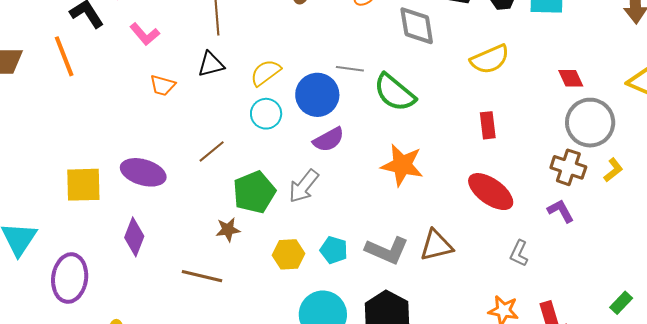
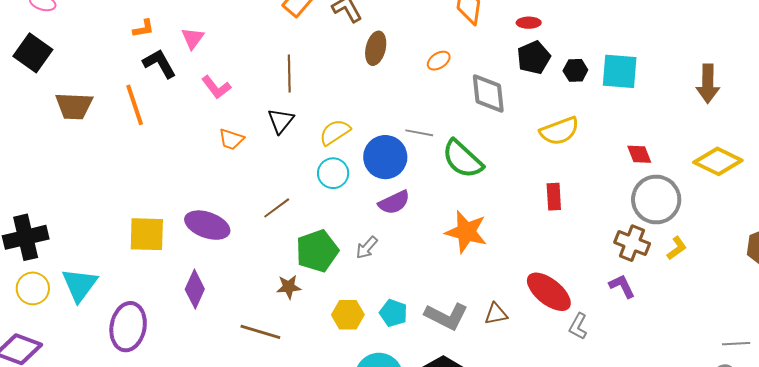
black triangle: (211, 64) -> (281, 121), turned -40
gray arrow: (304, 186) -> (367, 248), size x0.7
red ellipse: (491, 192) -> (549, 292), moved
brown triangle: (436, 245) -> (496, 314), size x0.7

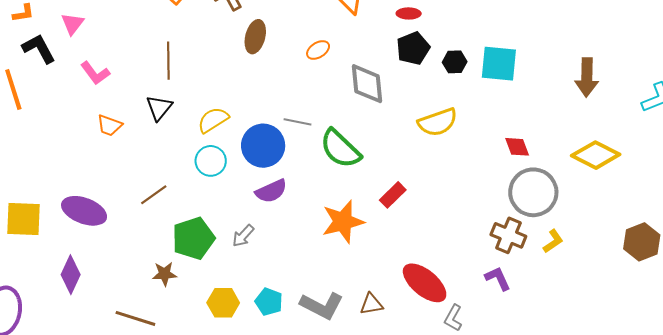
red rectangle: (554, 197) -> (393, 195), moved, turned 48
orange star: (466, 232) -> (343, 222), turned -30

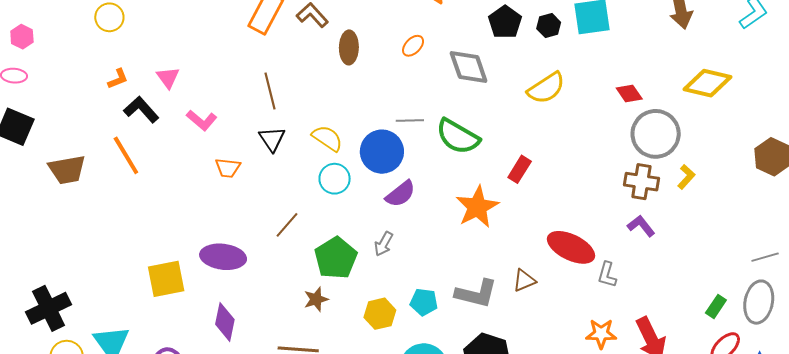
yellow semicircle: (213, 120) -> (327, 138), turned 80

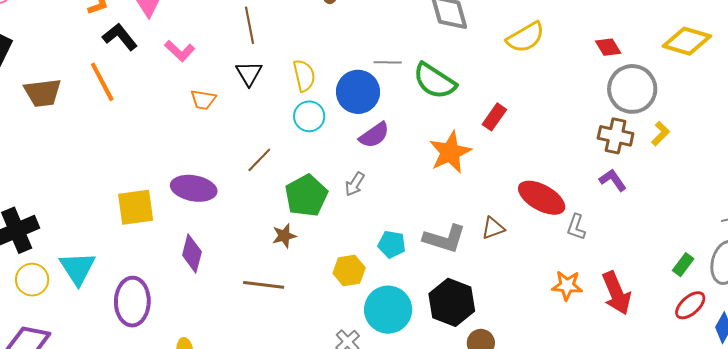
yellow semicircle: (327, 138) -> (304, 76), turned 40
yellow hexagon: (380, 314) -> (349, 271), moved

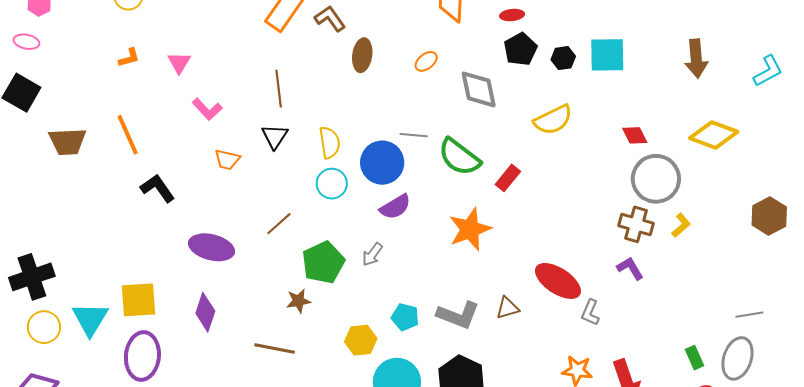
black L-shape: (120, 37) -> (158, 188), moved
red rectangle: (494, 117) -> (508, 178), moved
yellow square: (136, 207) -> (138, 300), moved
green rectangle: (683, 265) -> (694, 358), turned -65

